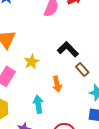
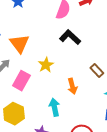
black L-shape: (68, 49) -> (70, 37), moved

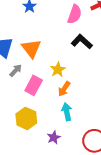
orange arrow: (72, 86) -> (64, 89), moved, turned 49

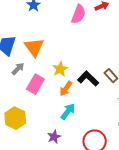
black L-shape: (82, 42) -> (88, 79), moved
cyan arrow: (67, 112) -> (68, 111), turned 48
yellow hexagon: (26, 118) -> (15, 118), moved

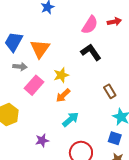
gray arrow: (18, 69) -> (20, 67), turned 40
black L-shape: (88, 79) -> (91, 52), moved
cyan arrow: (68, 111) -> (71, 119), moved

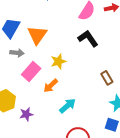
orange arrow: (63, 95) -> (51, 86), moved
purple star: (42, 140) -> (26, 114), moved

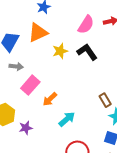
orange triangle: (37, 35) -> (38, 33), moved, turned 30
yellow star: (58, 61) -> (60, 51), moved
brown rectangle: (107, 78) -> (105, 100), moved

